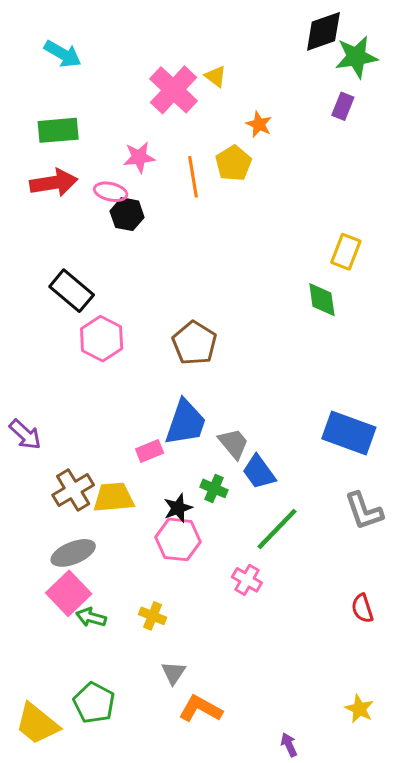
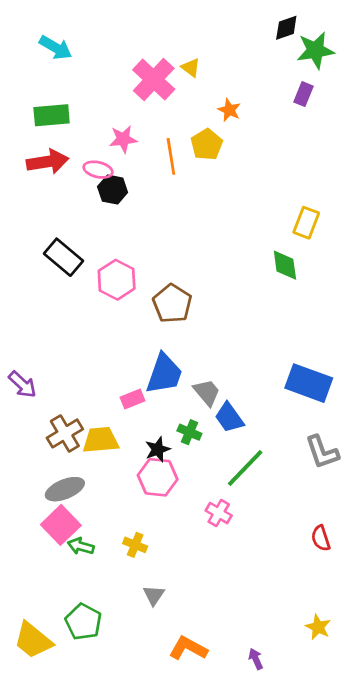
black diamond: (323, 31) -> (286, 28), size x0.7
pink hexagon: (102, 339) -> (117, 280), moved
orange L-shape: (201, 709) -> (188, 648), moved

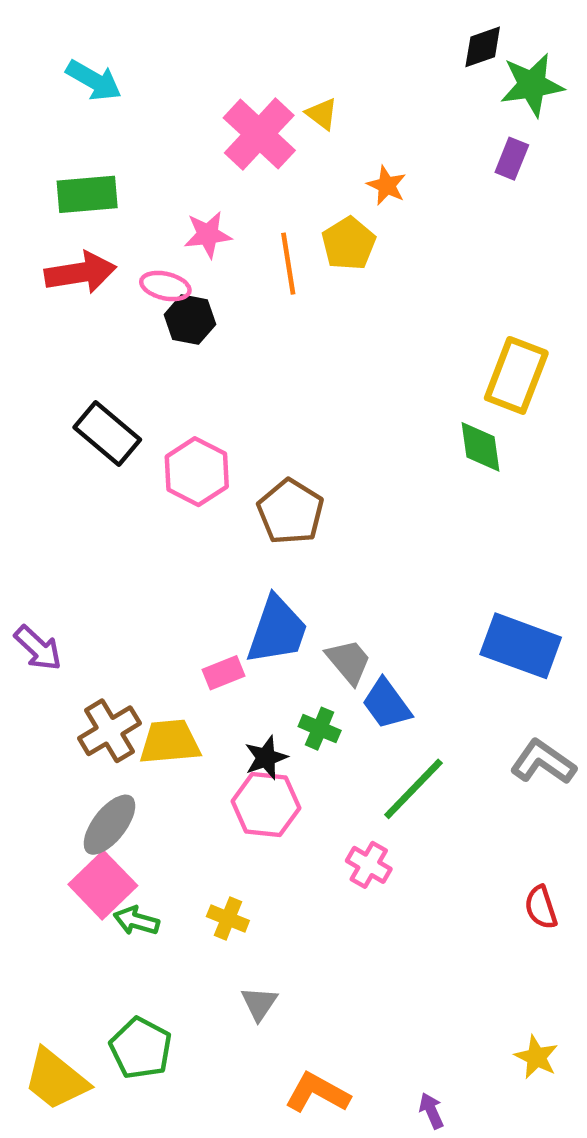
yellow rectangle: (306, 223) -> (516, 375), size x1.4
gray L-shape: (322, 452) -> (543, 762), turned 144
gray ellipse: (65, 489) -> (109, 825), turned -30

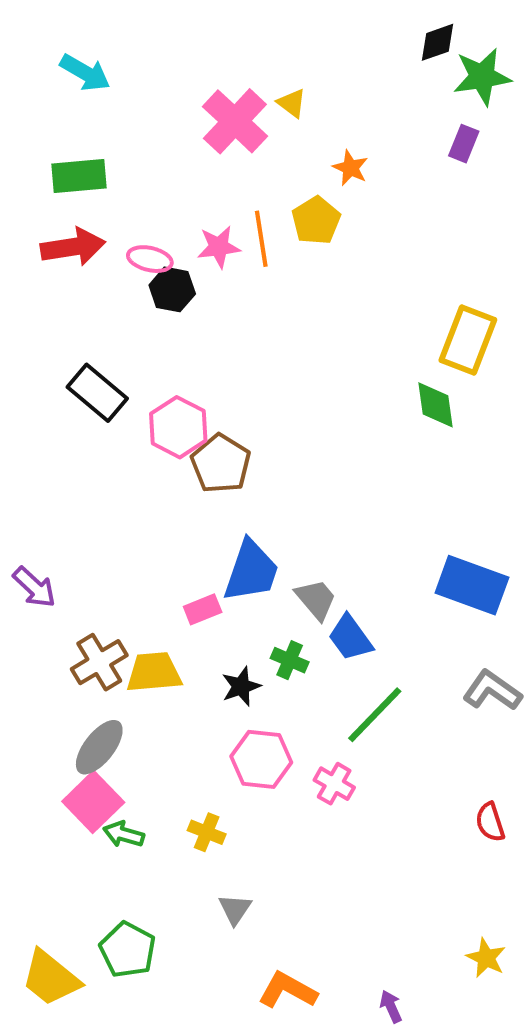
pink star: (208, 235) -> (219, 247), moved
brown pentagon: (291, 512) -> (221, 464), moved
pink hexagon: (266, 805) -> (261, 759), moved

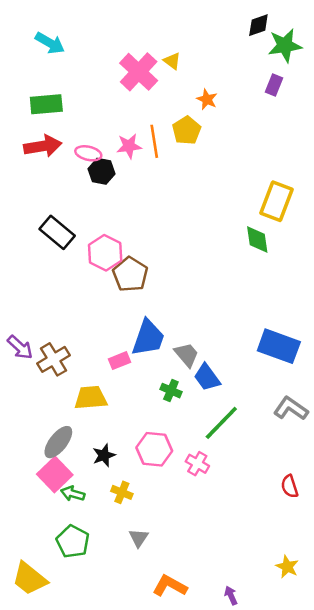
brown cross: (99, 662) -> (54, 359), moved
black star: (241, 686) -> (104, 455), moved
green pentagon: (128, 950) -> (73, 542), moved

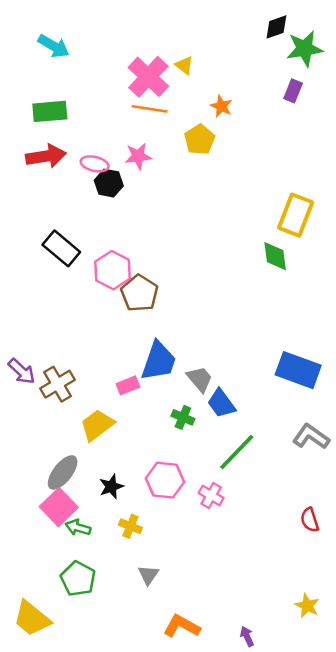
orange line: (154, 141) -> (150, 109), moved, turned -72
yellow trapezoid: (91, 398) -> (97, 425), turned -32

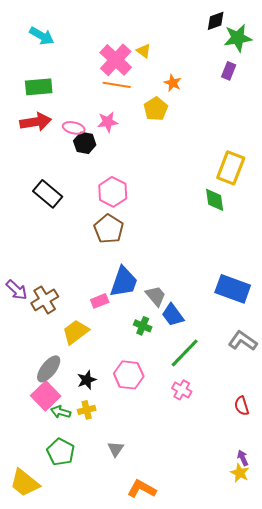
pink hexagon: (113, 270) -> (113, 192), moved
pink cross: (211, 496) -> (182, 390), moved
yellow cross: (130, 526) -> (87, 410), moved, turned -36
purple arrow: (247, 636) -> (243, 458), moved

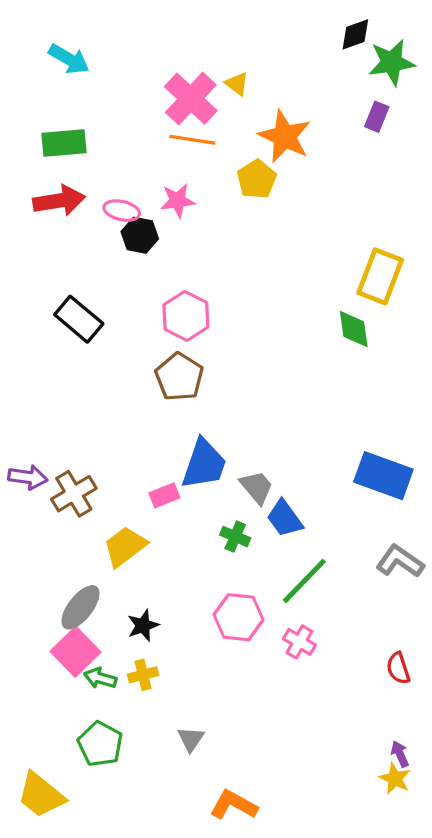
orange star: (173, 83) -> (285, 136), size x1.8
purple arrow: (17, 290) -> (28, 477), turned -35
pink hexagon: (129, 375) -> (239, 617), moved

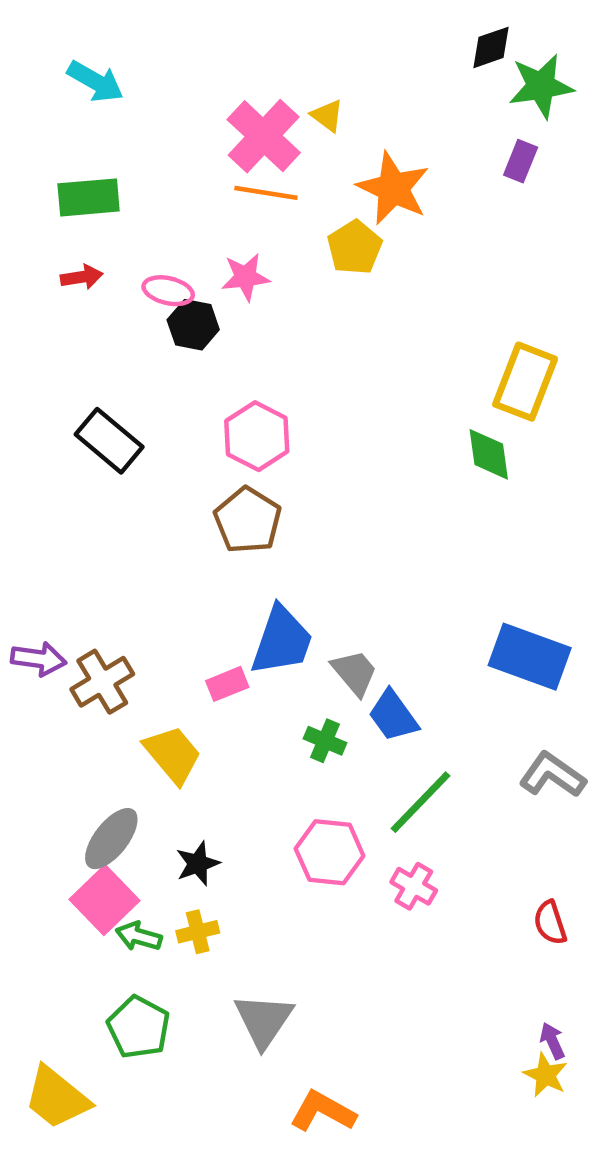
red arrow: (59, 201) -> (82, 277), size x0.6
yellow trapezoid: (125, 546) -> (173, 754), turned 87
gray triangle: (191, 739) -> (264, 1020), size x1.6

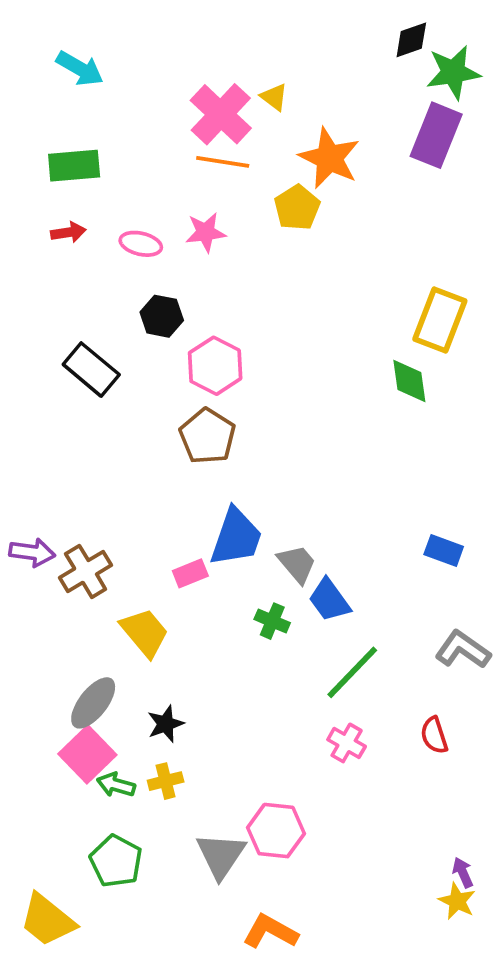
purple rectangle: (521, 161) -> (436, 135), size x1.8
black hexagon: (193, 325) -> (162, 316), moved
blue rectangle: (530, 657) -> (444, 551), size x0.6
pink hexagon: (330, 852) -> (276, 831), moved
red semicircle: (550, 923) -> (434, 735), moved

